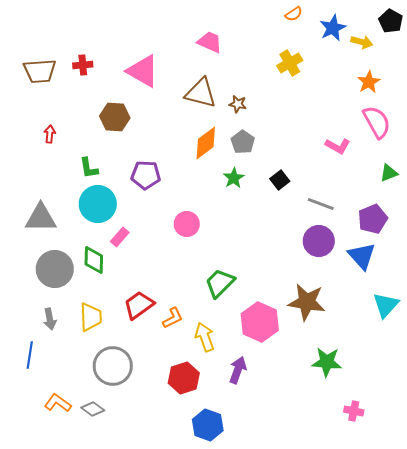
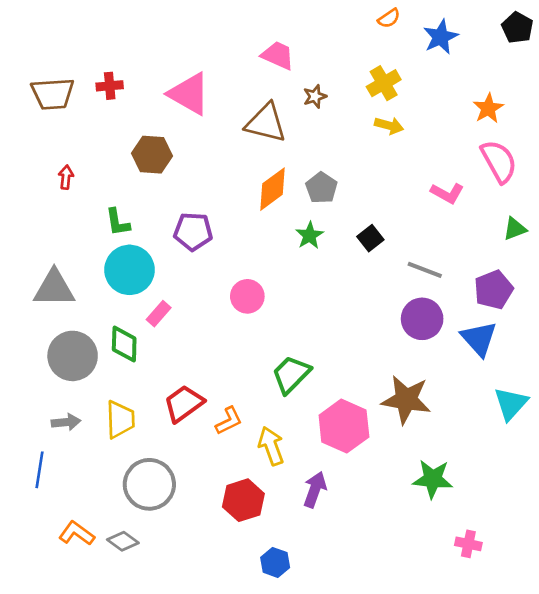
yellow arrow: (362, 42) -> (389, 126), moved
brown star: (238, 104) -> (315, 96), moved, turned -30
gray arrow: (50, 319) -> (66, 422), turned -85
blue hexagon: (208, 425) -> (275, 562), size x0.7

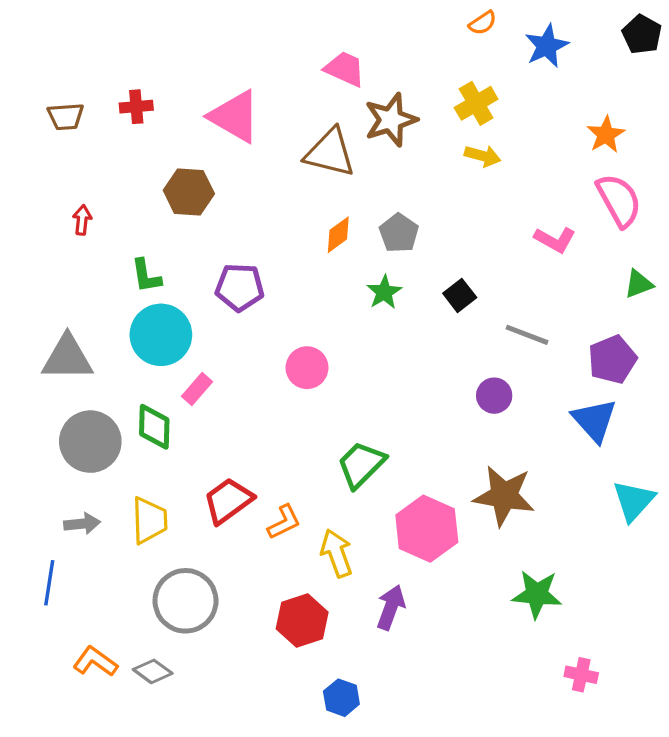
brown trapezoid: (53, 94) -> (66, 116), size x0.7
brown star: (315, 96) -> (391, 120), size x1.8
orange diamond: (272, 189) -> (338, 235), size x0.7
purple circle: (422, 319) -> (494, 396), moved, size x0.7

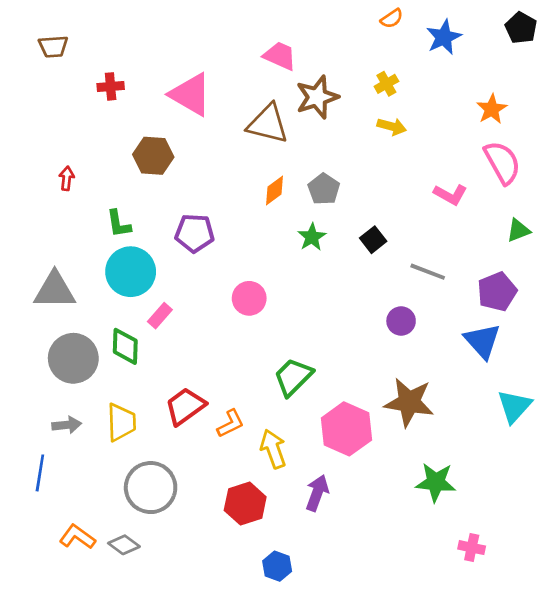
yellow cross: (476, 103) -> (386, 84), size x0.7
brown trapezoid: (66, 116) -> (53, 46), moved

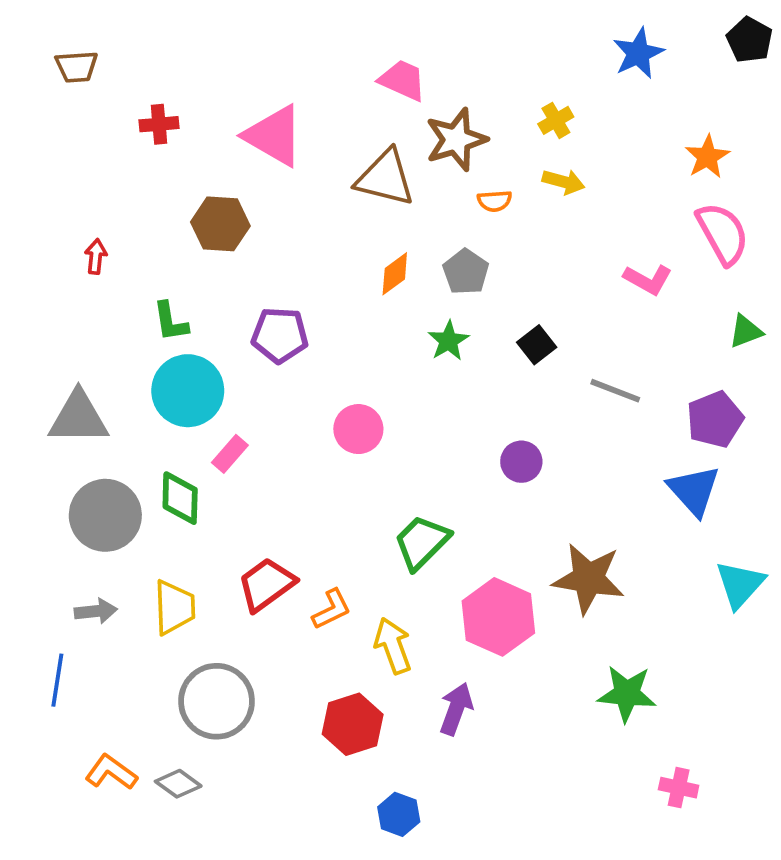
orange semicircle: (392, 19) -> (495, 201), moved, turned 30
purple circle: (401, 321) -> (521, 462), moved

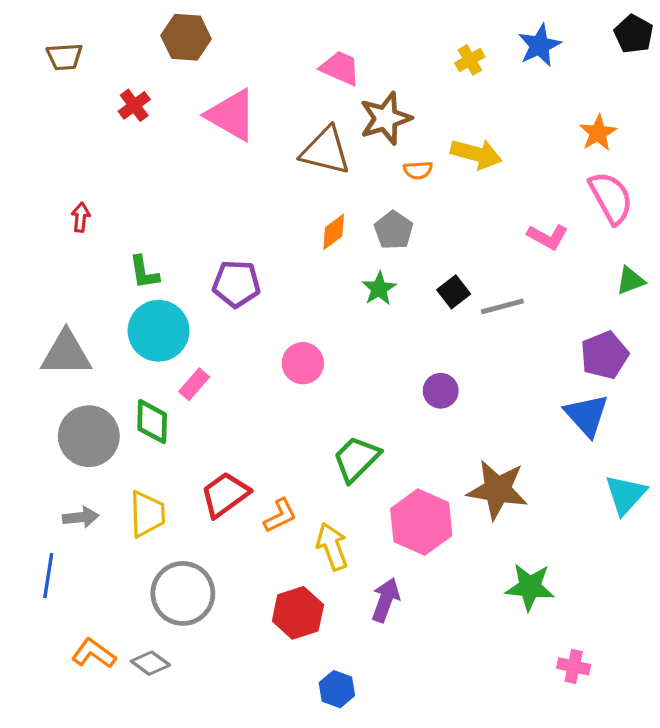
yellow cross: (556, 120) -> (470, 60), moved
red cross: (159, 124) -> (134, 105), turned -32
yellow arrow: (564, 182) -> (476, 154), size x1.4
brown hexagon: (220, 224) -> (186, 37), moved
gray line: (615, 391) -> (502, 306), moved, turned -36

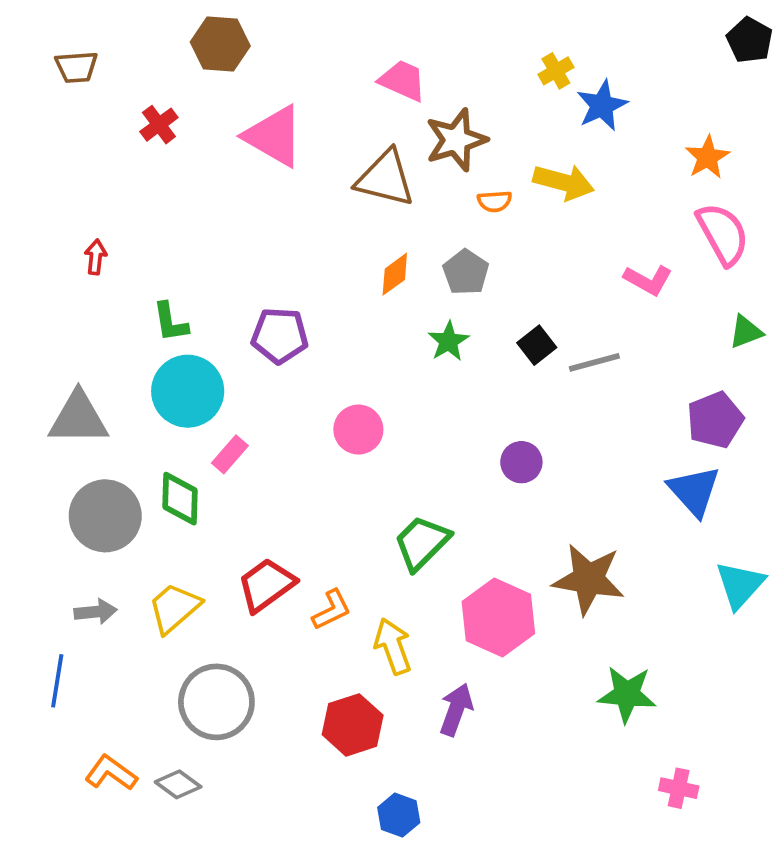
blue star: (540, 45) -> (602, 105), moved
yellow trapezoid: (147, 514) -> (174, 608), turned -129

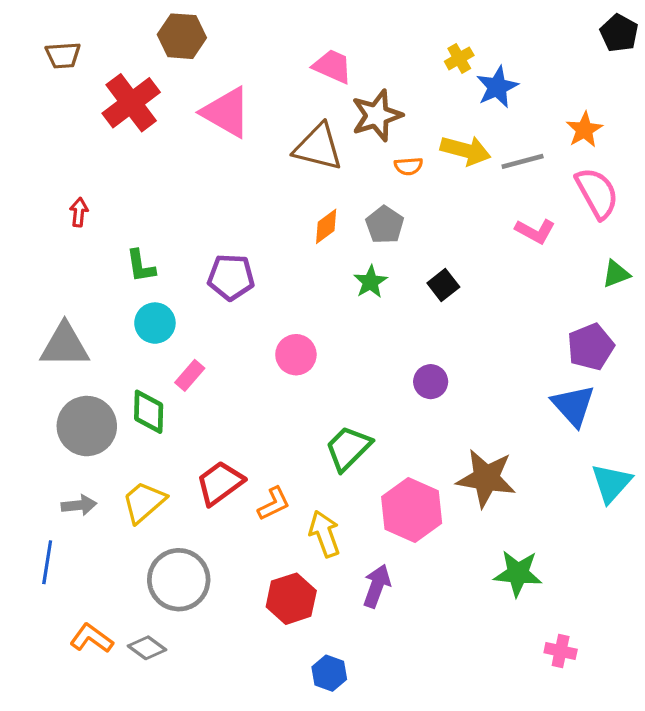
red cross: (159, 125) -> (131, 103), size x1.8
gray line: (594, 362) -> (523, 161), moved
cyan circle: (188, 391) -> (155, 323), size x0.7

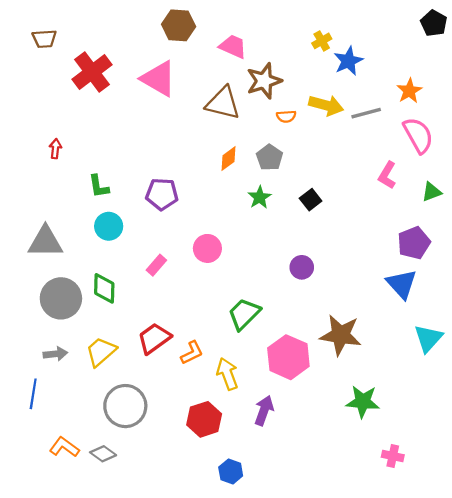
brown hexagon: (182, 36) -> (179, 25), moved
pink L-shape: (535, 231) -> (387, 175), moved, turned 92
pink rectangle: (190, 375) -> (156, 265), moved

